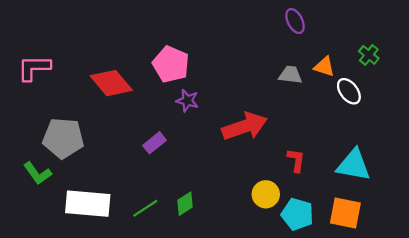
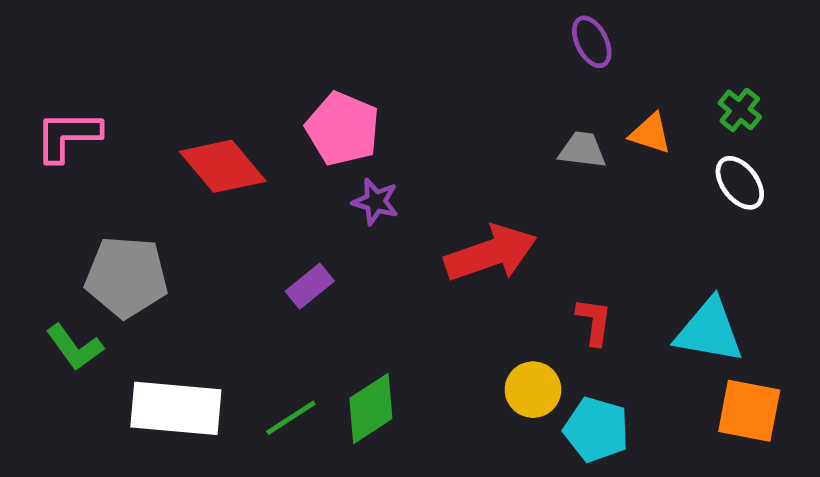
white ellipse: (349, 91) -> (740, 183), moved
green diamond: (185, 204) -> (371, 408), size x1.4
orange square: (345, 213) -> (749, 411), moved

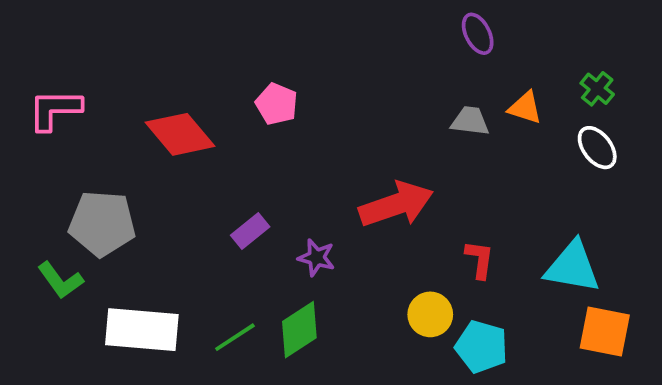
pink pentagon: (343, 129) -> (277, 104), size x0.7
purple star: (376, 202) -> (316, 258), moved

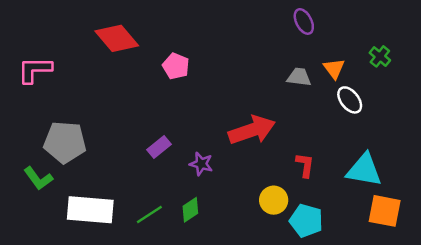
orange triangle: (525, 108) -> (334, 69), turned 35
red diamond: (180, 134) -> (117, 38), moved
white ellipse: (597, 148) -> (350, 100), moved
green diamond: (299, 330) -> (190, 210), size x0.7

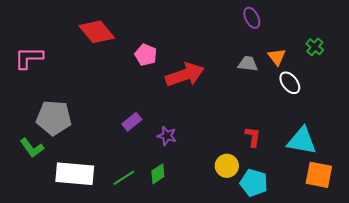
red arrow: (252, 130) -> (185, 75), moved

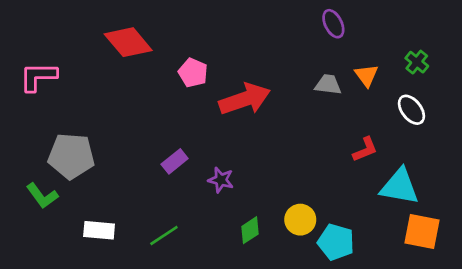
white ellipse: (290, 83) -> (411, 110), moved
red L-shape: (253, 137) -> (365, 149), moved, turned 60
white rectangle: (75, 174) -> (99, 230), size x0.6
green diamond: (158, 174) -> (250, 230), moved

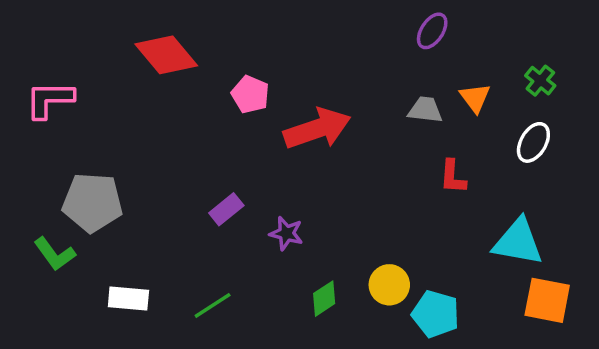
purple ellipse: (333, 24) -> (432, 31), turned 60
white ellipse: (411, 110) -> (533, 142), turned 68
red L-shape: (365, 149) -> (453, 177), moved, turned 116

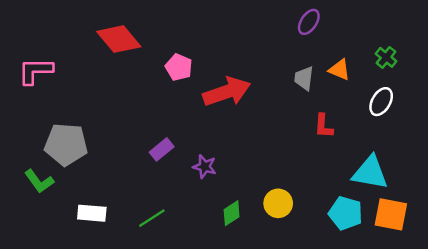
orange triangle: (475, 98) -> (339, 70), turned -30
gray trapezoid: (425, 110) -> (304, 78), turned -90
cyan pentagon: (436, 314) -> (346, 213), moved

